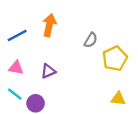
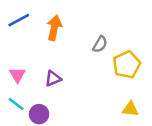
blue line: (17, 36) -> (19, 20), moved
pink triangle: (16, 68) -> (17, 75), turned 49

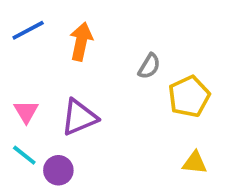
purple triangle: (53, 79) -> (79, 117), size x1.5

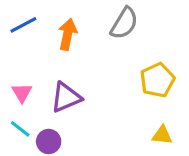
gray semicircle: (149, 66) -> (124, 23), moved, size x1.5

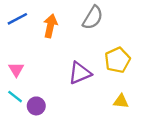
purple triangle: (66, 97) -> (80, 73), moved

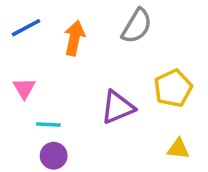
pink triangle: (16, 69) -> (24, 88), moved
cyan line: (15, 97) -> (48, 125), moved, turned -35

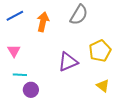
cyan line: (48, 125) -> (20, 75), moved
yellow triangle: (178, 149) -> (103, 86), turned 32

